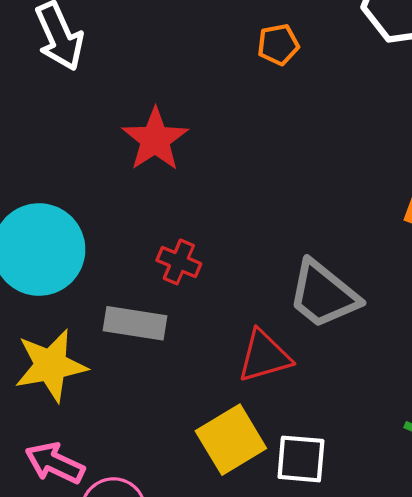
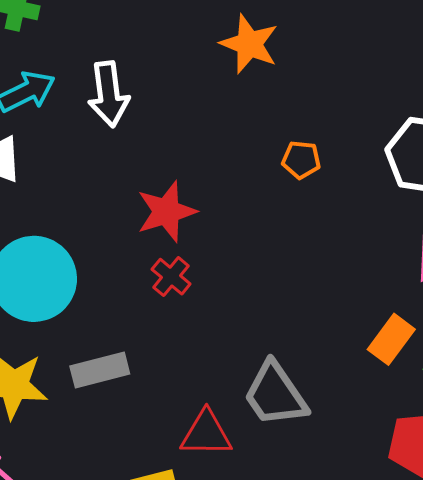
red cross: (179, 262) -> (171, 277), moved
gray rectangle: (135, 323) -> (100, 370), turned -40

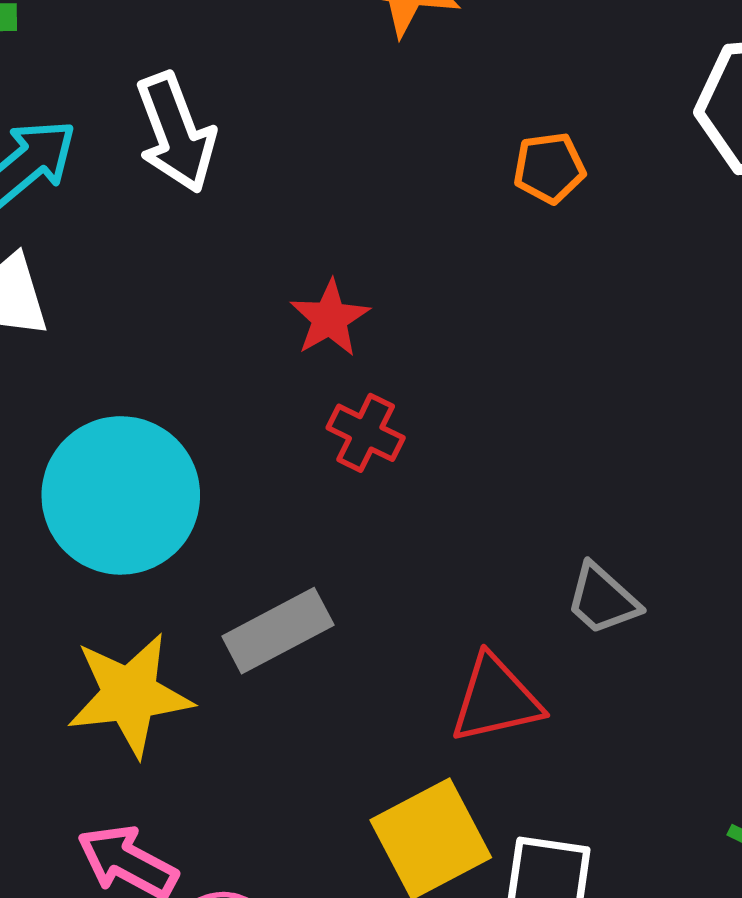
red star: (166, 212) -> (330, 318), size x0.7
gray trapezoid: (275, 394) -> (602, 599), size x0.6

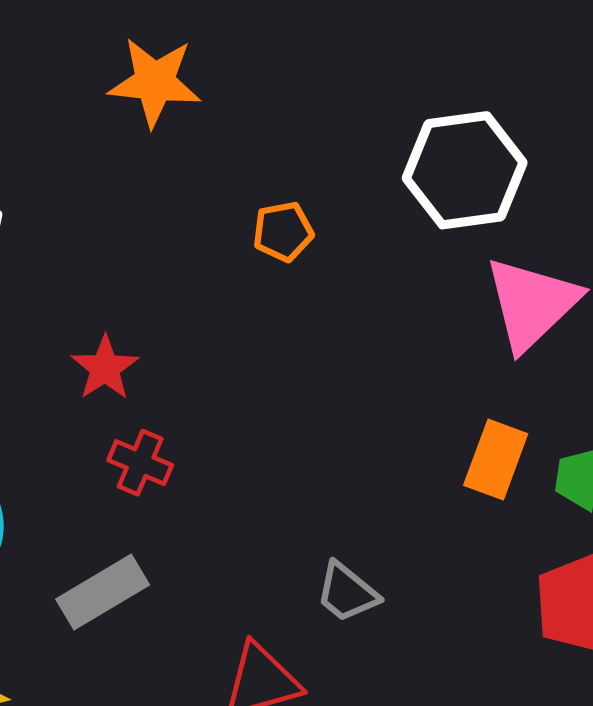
gray rectangle: (278, 631) -> (103, 592), moved

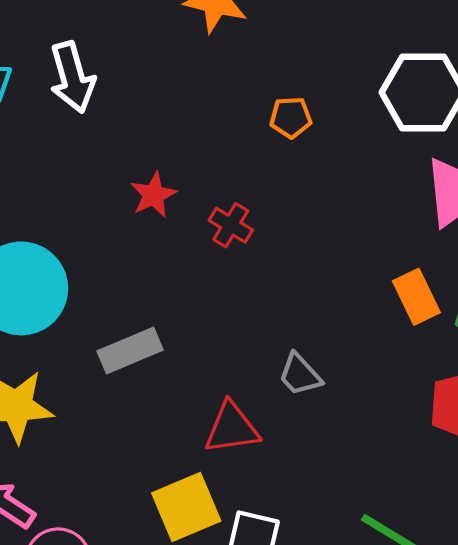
orange rectangle: (496, 460) -> (416, 297), turned -54
red cross: (140, 463) -> (231, 225), moved

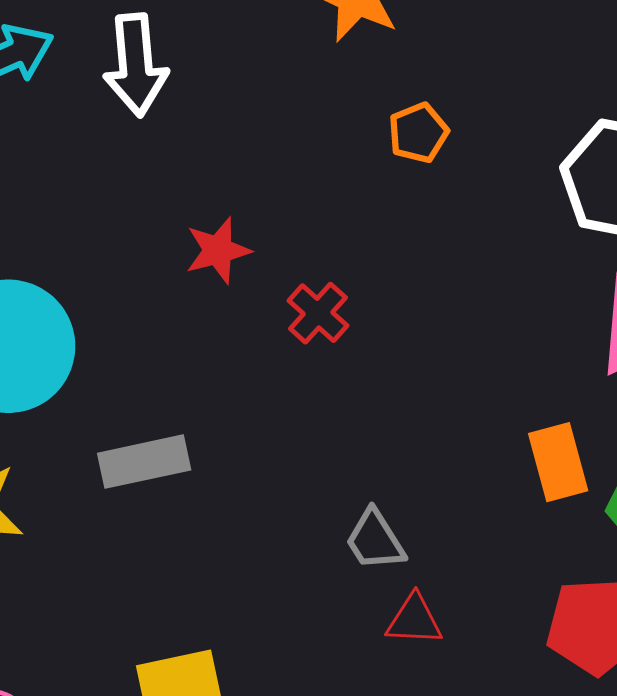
orange pentagon: (291, 117) -> (418, 133), moved, turned -30
red triangle: (232, 428) -> (414, 620), moved, size x0.7

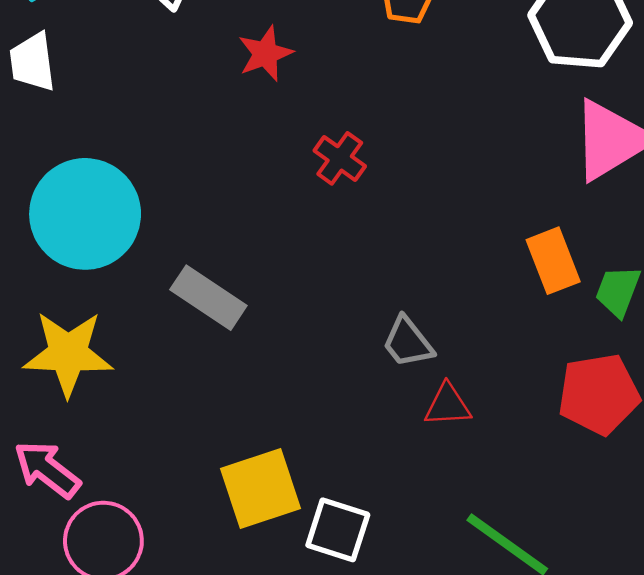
red star: (218, 250) -> (265, 54), moved
gray rectangle: (144, 462) -> (208, 298), turned 52

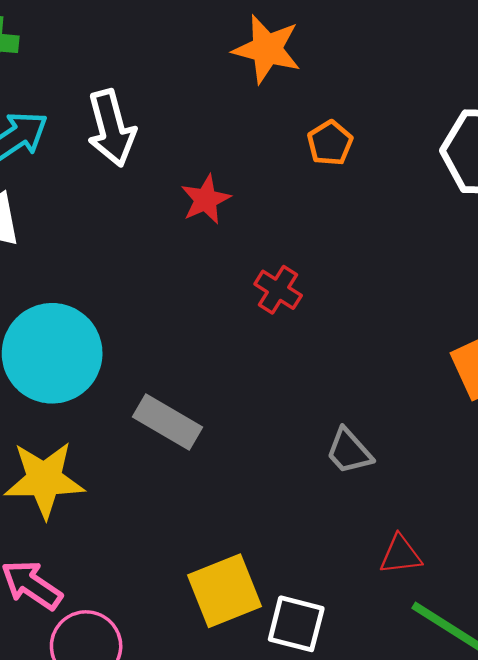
red triangle: (448, 405) -> (400, 555), moved

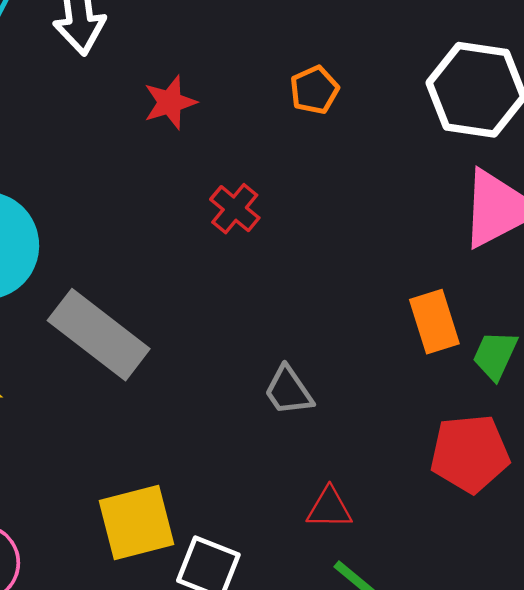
orange pentagon: (330, 143) -> (314, 90), moved
gray rectangle: (167, 422) -> (99, 335), size x1.4

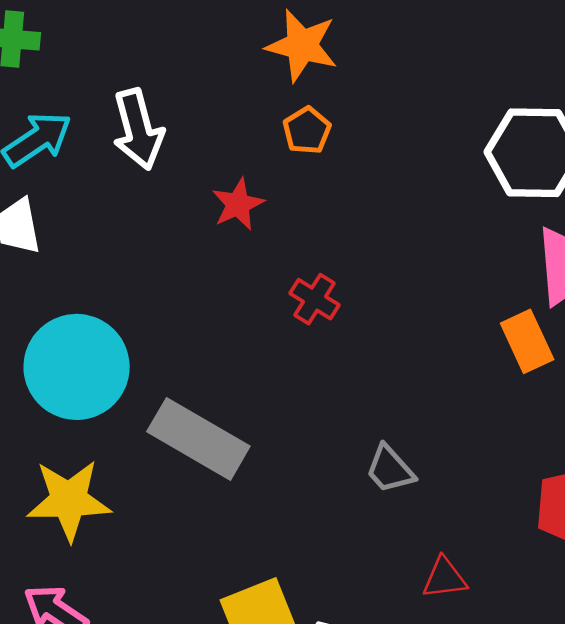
orange pentagon: (314, 90) -> (307, 130), moved
orange rectangle: (434, 322) -> (527, 341), moved

